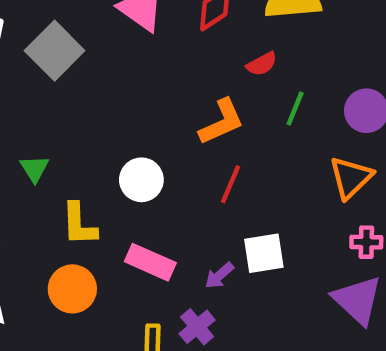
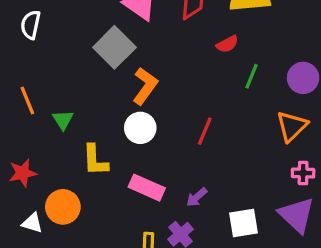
gray square: (55, 51) -> (114, 47), moved
orange L-shape: (222, 122) -> (145, 86), moved, turned -30
white square: (264, 253) -> (243, 223), moved
orange circle: (72, 289) -> (63, 207), moved

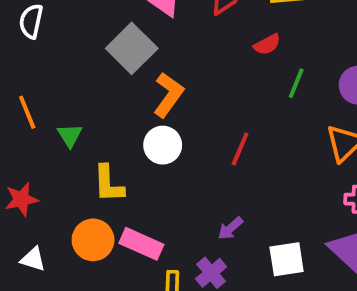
pink rectangle: (147, 188) -> (141, 244), moved
orange circle: (63, 207) -> (93, 240), moved

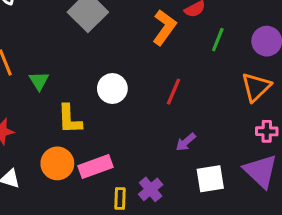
orange L-shape: (168, 95) -> (164, 27), moved
purple arrow: (230, 228) -> (186, 142), moved
pink rectangle: (141, 244) -> (96, 166), turned -44

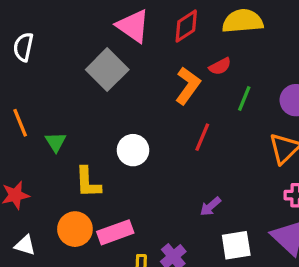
red line: (173, 92) -> (202, 137), moved

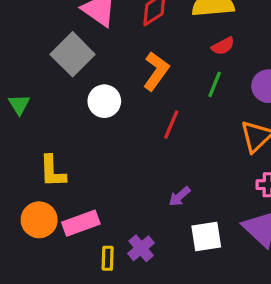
red semicircle: (220, 66) -> (223, 46), moved
green triangle: (56, 142) -> (19, 104), moved
white circle: (133, 150) -> (104, 101), moved

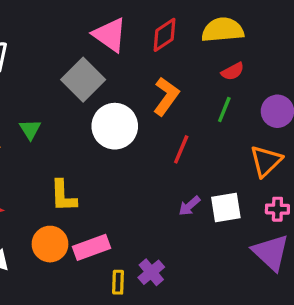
white circle: (104, 101) -> (115, 126), size x1.4
purple arrow: (180, 196) -> (189, 206), moved
white square: (206, 237) -> (226, 207), moved

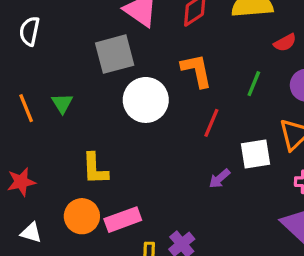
red semicircle: (233, 71) -> (285, 43), moved
gray square: (83, 80) -> (115, 54), turned 30
orange L-shape: (166, 96) -> (197, 70), turned -48
white square: (226, 207) -> (255, 154), moved

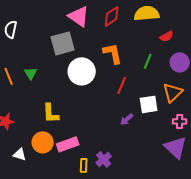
white triangle: (31, 233) -> (20, 154), moved

